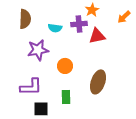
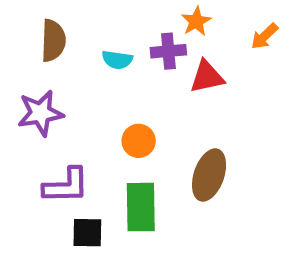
purple star: (38, 50) -> (40, 113), moved
green rectangle: (66, 97) -> (141, 207), size x1.6

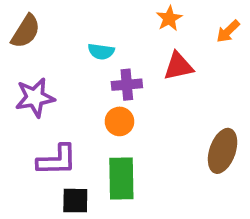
brown semicircle: (53, 41) -> (26, 31), moved, turned 30
purple cross: (168, 51) -> (127, 85), moved
brown ellipse: (209, 175) -> (223, 151), moved

